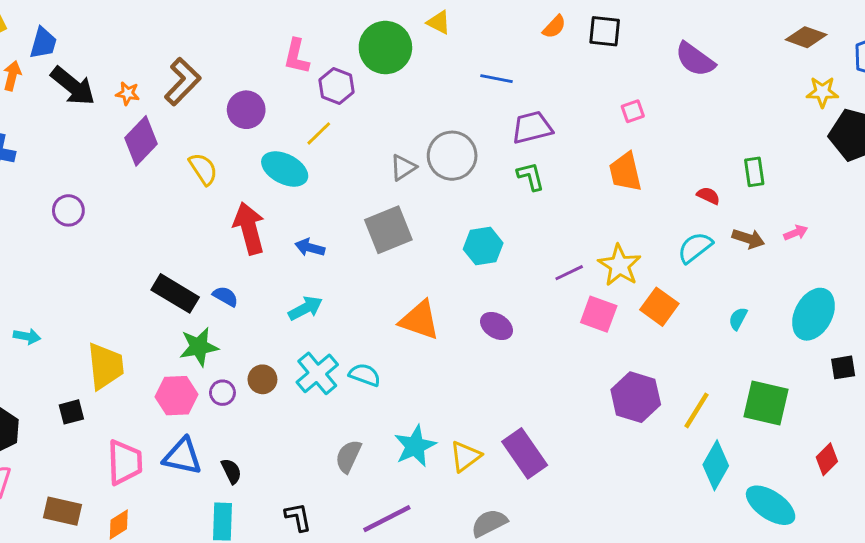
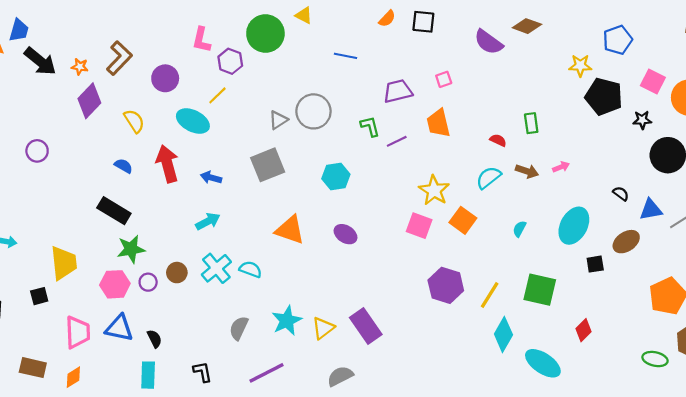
brown diamond: (806, 37) -> (527, 26), moved
purple trapezoid: (532, 128) -> (398, 91), moved
purple line: (569, 273) -> (397, 141), moved
blue semicircle: (225, 296) -> (124, 166), moved

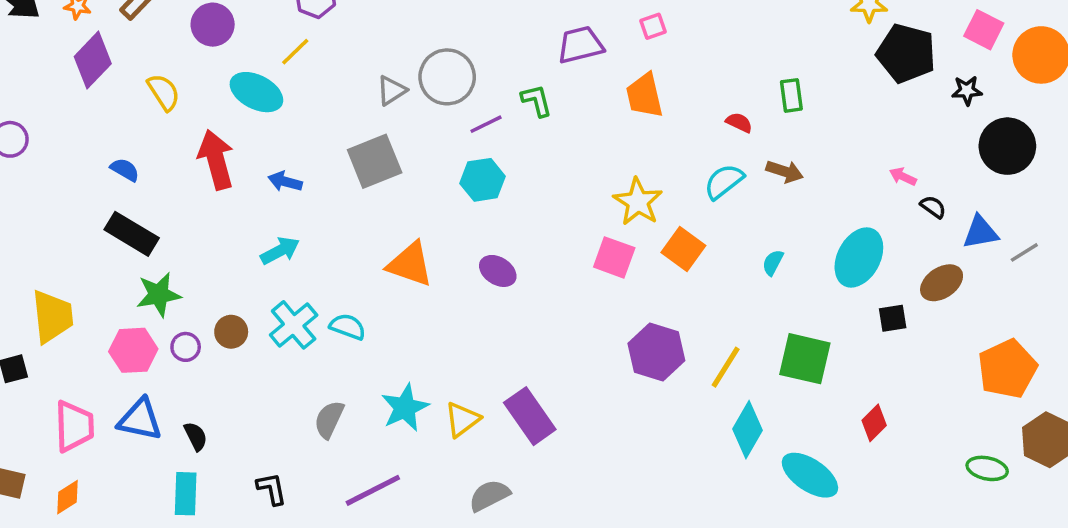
purple line: (397, 141) -> (486, 124), moved
blue semicircle: (124, 166) -> (125, 170), moved
pink arrow: (561, 167) -> (903, 176), moved, turned -133

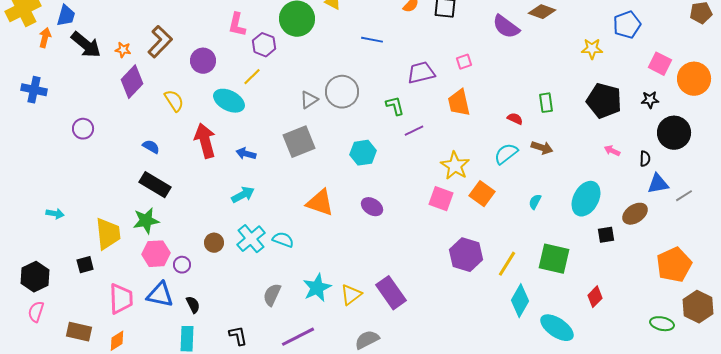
black pentagon: (906, 53) -> (604, 101), moved
purple line: (486, 124) -> (414, 131), moved
black semicircle: (933, 207) -> (645, 159), moved, turned 56
green star: (159, 295) -> (146, 221), moved
purple circle: (186, 347) -> (182, 265), moved

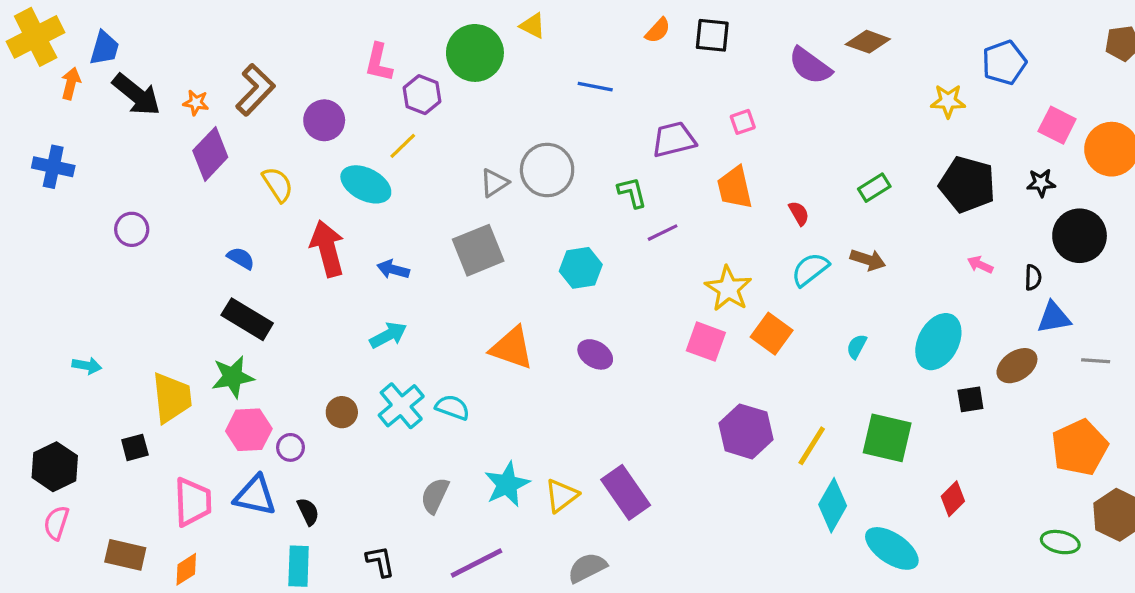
green rectangle: (546, 103) -> (874, 188), turned 66
red semicircle: (515, 119) -> (799, 213), moved, turned 35
gray line: (684, 196) -> (1096, 361), moved, turned 36

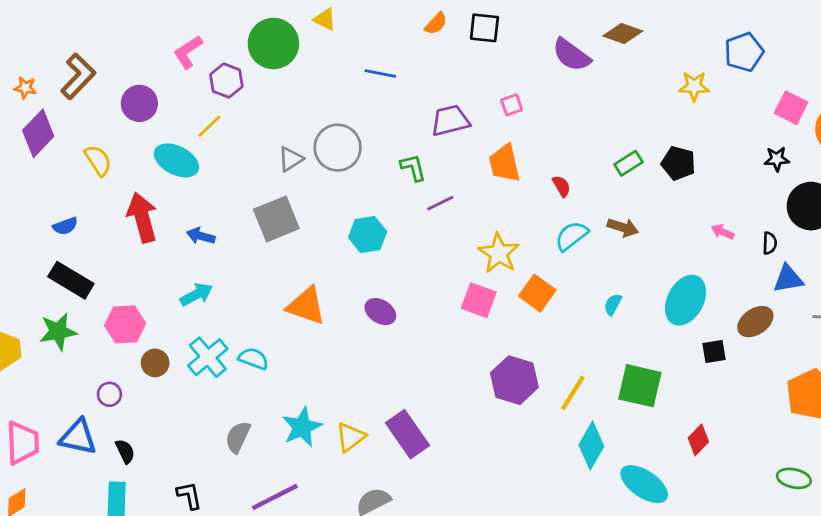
pink L-shape: (379, 63) -> (188, 52), turned 44
black pentagon: (967, 184) -> (678, 163), moved, size x0.7
blue semicircle: (241, 258) -> (65, 226), turned 130
pink hexagon: (249, 430) -> (125, 324), moved

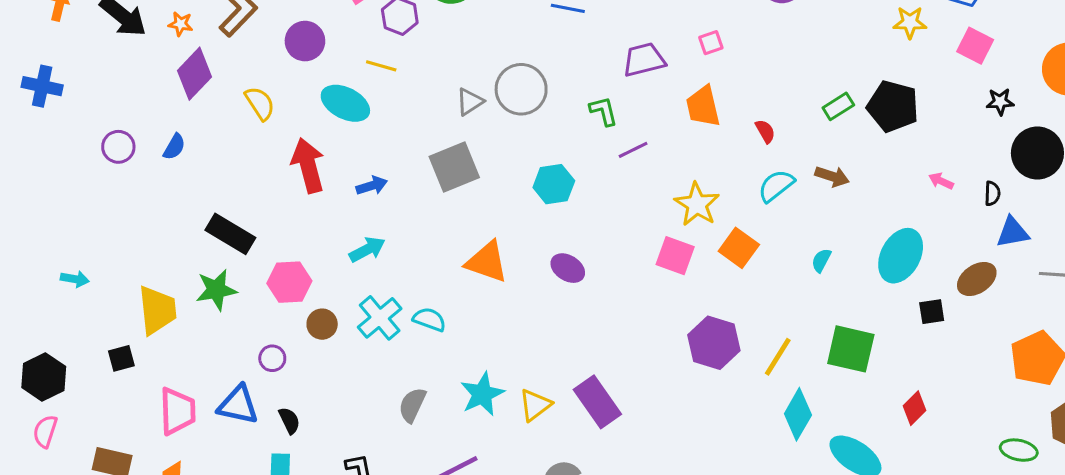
pink square: (791, 108) -> (975, 46), moved
yellow line: (209, 126) -> (381, 66), turned 60
black pentagon: (678, 163) -> (893, 106), size x1.4
blue semicircle: (65, 226) -> (174, 147), moved, turned -40
blue arrow: (201, 236) -> (372, 186), turned 148

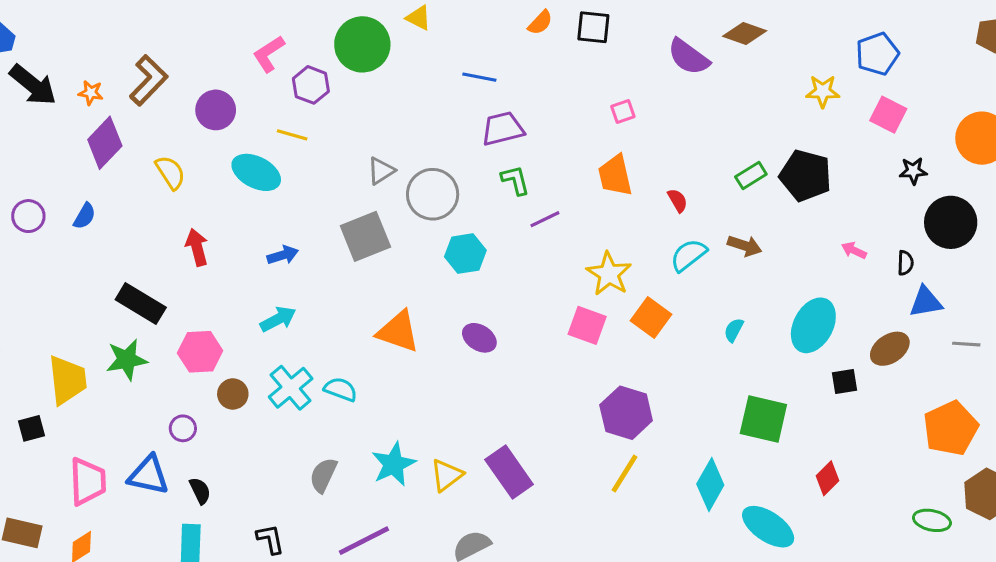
purple trapezoid: (644, 60) -> (503, 129), moved
gray circle: (521, 89) -> (433, 194), moved
red arrow: (308, 165) -> (197, 247), moved, size x0.7
yellow line: (778, 357) -> (625, 474), moved

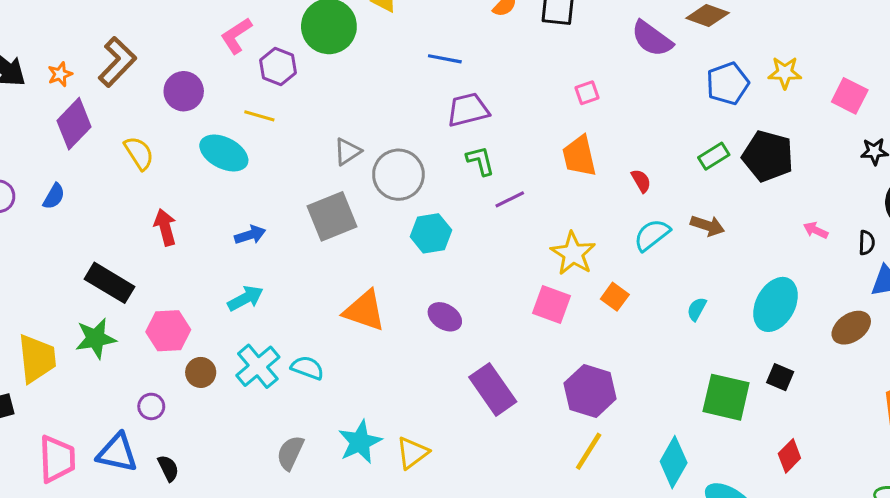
blue pentagon: (877, 54) -> (728, 83), moved
orange star: (91, 93) -> (60, 74), turned -30
orange square: (651, 318) -> (615, 297), size x0.7
black square: (845, 382) -> (780, 377), moved, turned 32
purple rectangle: (509, 472) -> (493, 389), moved

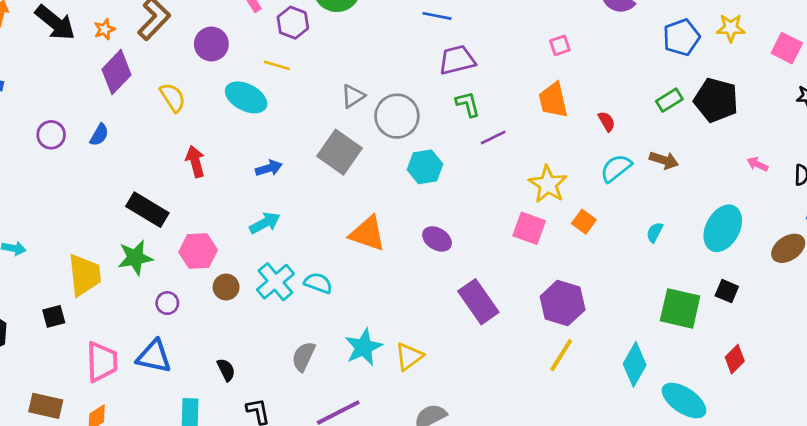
gray square: (332, 216) -> (340, 152), turned -33
purple circle: (151, 406) -> (167, 303), moved
black semicircle: (168, 468) -> (226, 370), moved

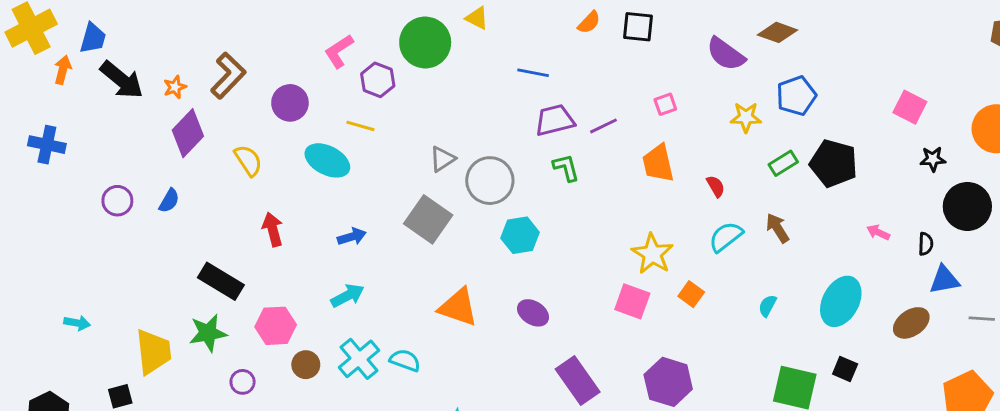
yellow star: (731, 28) -> (746, 117), moved
purple line: (493, 137) -> (603, 126), moved
brown arrow: (664, 160) -> (778, 228), turned -140

